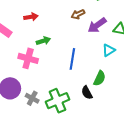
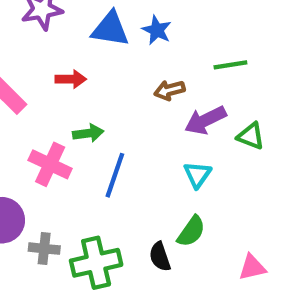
cyan triangle: (109, 50) -> (197, 175), moved, turned -32
blue line: (72, 59) -> (115, 175), moved
gray cross: (32, 98) -> (44, 249), turned -32

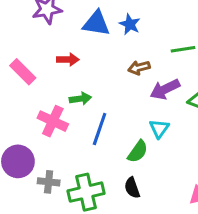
green semicircle: (191, 231) -> (138, 151), moved

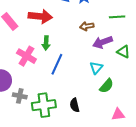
red arrow: (68, 60) -> (40, 16), size x1.6
green arrow: (80, 99) -> (46, 43), turned 96
green semicircle: (138, 151) -> (107, 86), moved

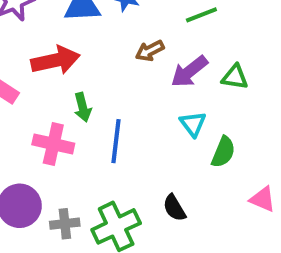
pink triangle: (118, 114) -> (263, 199), turned 48

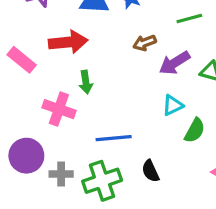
cyan triangle: (193, 124) -> (173, 105), turned 35
blue line: (116, 141) -> (114, 138), moved, turned 72

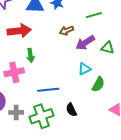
pink cross: (59, 109) -> (14, 72), turned -30

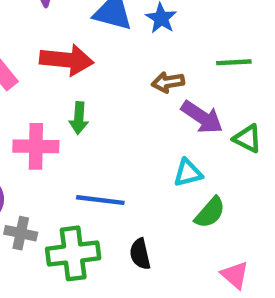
purple arrow: (85, 43) -> (202, 117), turned -126

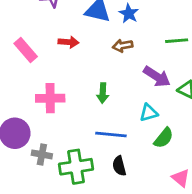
red arrow: (67, 60) -> (69, 42), size x0.6
brown arrow: (168, 82) -> (123, 46), moved
green arrow: (79, 118) -> (103, 93), moved
blue line: (100, 200) -> (111, 134), moved

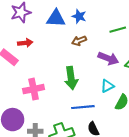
red arrow: (69, 42) -> (25, 43), moved
green arrow: (103, 93) -> (71, 78), size x1.5

